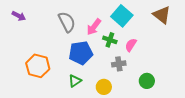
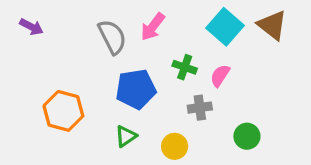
cyan square: (122, 16) -> (225, 27), moved
pink arrow: (94, 27) -> (153, 27), moved

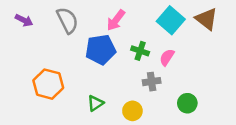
gray semicircle: (112, 37) -> (67, 20), moved
blue pentagon: (136, 89) -> (101, 50), moved

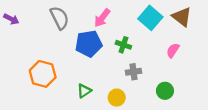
purple arrow: (24, 20) -> (11, 19), moved
pink semicircle: (167, 57) -> (173, 50), moved

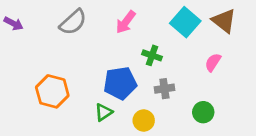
gray semicircle: (59, 18) -> (73, 22), turned 75
blue pentagon: (89, 44) -> (120, 83), moved

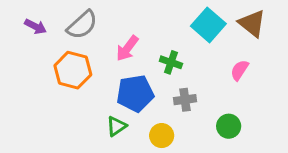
pink arrow: (126, 22) -> (127, 48), moved
purple arrow: (13, 24) -> (35, 26), moved
orange hexagon: (52, 91) -> (73, 70), moved

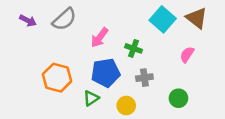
orange hexagon: (73, 70) -> (57, 78), moved

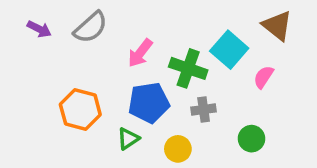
cyan square: (163, 19) -> (229, 50), moved
green cross: (134, 48) -> (188, 68), size x1.5

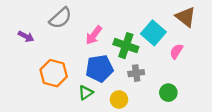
purple arrow: (39, 29) -> (26, 36), moved

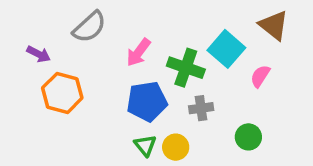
orange hexagon: (54, 73) -> (62, 93), moved
green triangle: (86, 93) -> (145, 145), moved, turned -35

